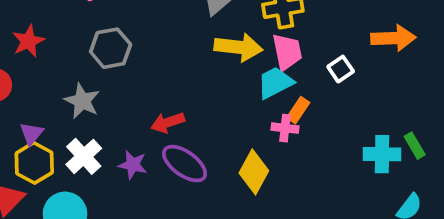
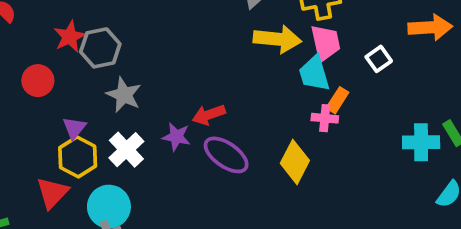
gray hexagon: (111, 48) -> (100, 48), moved
cyan trapezoid: (275, 83) -> (314, 73), turned -78
purple star: (133, 165) -> (176, 137), moved

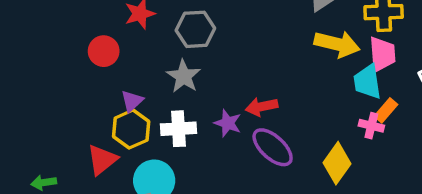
gray hexagon: (100, 48) -> (195, 29), moved
white cross: (126, 150) -> (178, 129), turned 32

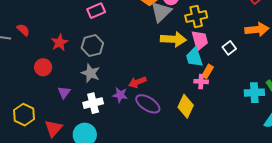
yellow hexagon: (131, 129) -> (24, 115), moved

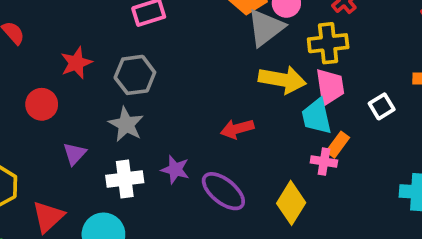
red arrow: (137, 82) -> (237, 129), moved

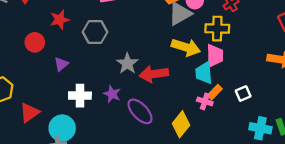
white square: (382, 106) -> (243, 94), moved
gray star: (126, 124) -> (127, 63), moved
red arrow: (237, 129) -> (154, 74), size x1.4
purple triangle: (75, 154) -> (61, 64), moved

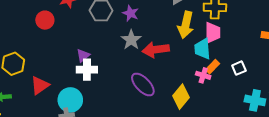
yellow arrow: (186, 47) -> (186, 25), turned 85
purple triangle: (61, 64) -> (83, 55), moved
purple star: (112, 94) -> (131, 13), moved

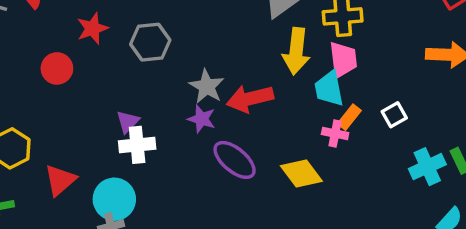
purple star: (131, 13) -> (202, 119), moved
yellow diamond: (181, 97) -> (301, 174), turned -70
cyan cross: (255, 100) -> (427, 167), turned -30

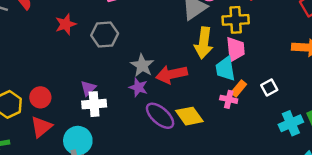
red circle: (57, 68) -> (40, 97), moved
yellow diamond: (301, 174) -> (189, 116), moved

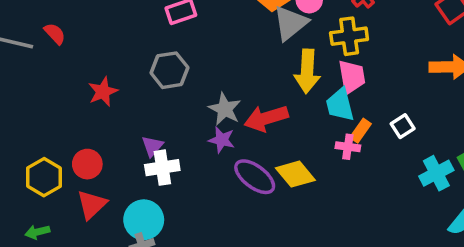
red star: (66, 24) -> (103, 92), moved

